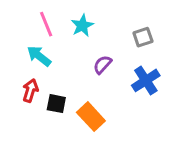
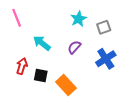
pink line: (46, 24) -> (17, 18), moved
cyan star: (82, 26) -> (79, 19), moved
cyan arrow: (39, 56) -> (42, 43), moved

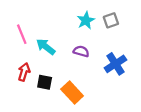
pink line: (17, 18) -> (22, 34), moved
gray square: (104, 27) -> (111, 20), moved
purple semicircle: (74, 47) -> (81, 51), turned 64

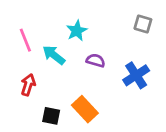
cyan star: (86, 20) -> (77, 31), moved
gray square: (111, 20) -> (143, 24), moved, turned 35
black square: (45, 82) -> (51, 116), moved

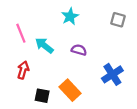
cyan star: (77, 31) -> (70, 16), moved
blue cross: (136, 75) -> (112, 74), moved

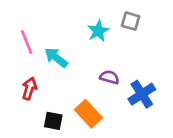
cyan star: (70, 16) -> (98, 31), moved
gray square: (118, 20) -> (131, 21), moved
purple semicircle: (79, 50) -> (109, 77), moved

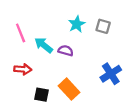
gray square: (131, 21) -> (103, 26), moved
purple semicircle: (109, 77) -> (66, 51), moved
red arrow: (29, 89) -> (23, 69), turned 77

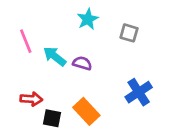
cyan star: (77, 24) -> (88, 19), moved
red arrow: (23, 69) -> (31, 99), moved

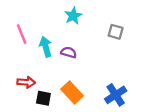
gray square: (129, 33) -> (116, 32), moved
cyan arrow: (55, 56) -> (46, 47), turned 36
blue cross: (139, 92) -> (116, 95), moved

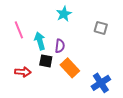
purple semicircle: (69, 52) -> (60, 46), turned 80
orange rectangle: (72, 93) -> (70, 68), moved
black square: (43, 98) -> (46, 61), moved

